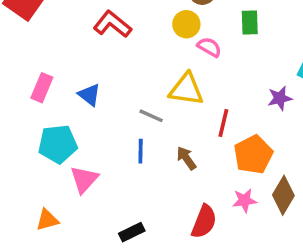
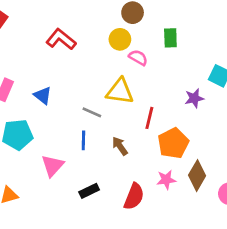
pink triangle: (84, 179) -> (53, 166), moved
black rectangle: (132, 232) -> (89, 191), moved

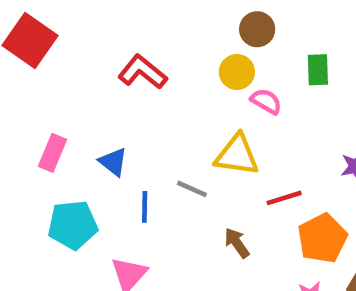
red line: (149, 118) -> (284, 198), turned 60
blue line: (83, 140) -> (145, 207), moved

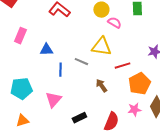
pink rectangle: (53, 153) -> (20, 36), moved
blue triangle: (113, 162) -> (46, 50), turned -40
cyan pentagon: (73, 225) -> (21, 89), moved

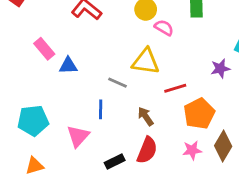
pink rectangle: (20, 36) -> (44, 49), moved, turned -63
blue line: (60, 70) -> (101, 109), moved
red semicircle: (111, 122) -> (147, 150), moved

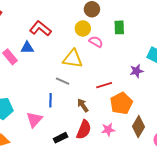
yellow triangle: (146, 61) -> (73, 59), moved
blue triangle: (68, 66) -> (27, 48), moved
pink star: (192, 150) -> (108, 130), moved

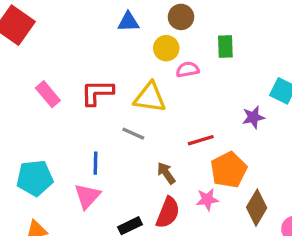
red L-shape: (40, 28) -> (97, 93), moved, turned -40
pink semicircle: (96, 42) -> (188, 70), turned -40
blue triangle: (27, 48) -> (128, 22), moved
blue line: (50, 100) -> (96, 163), moved
pink star: (108, 130) -> (207, 199), moved

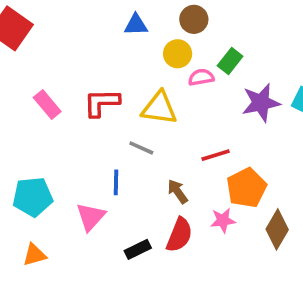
green rectangle: (225, 47) -> (230, 61), moved, turned 40
purple star: (253, 117) -> (261, 103), moved, size x1.5
blue line: (96, 163) -> (116, 182), moved

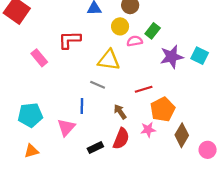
red L-shape: (101, 103) -> (70, 40), moved

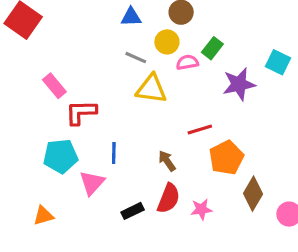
red L-shape: (70, 40) -> (81, 112), moved
cyan square: (200, 56) -> (278, 62), moved
gray line: (98, 85) -> (136, 58), moved
cyan pentagon: (30, 115) -> (61, 156), moved
pink star: (148, 130) -> (201, 209), moved

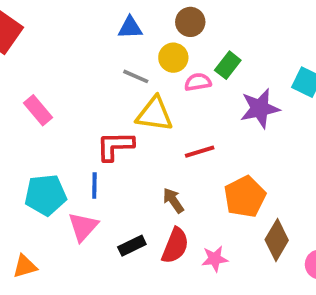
red L-shape: (81, 112) -> (115, 146), moved
red line: (200, 130) -> (200, 152), moved
blue line: (114, 153) -> (94, 185), moved
black rectangle: (133, 211) -> (132, 246), moved

